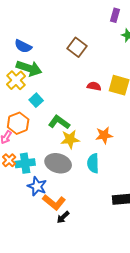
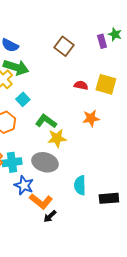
purple rectangle: (115, 15) -> (102, 41), moved, turned -32
orange star: (104, 135) -> (91, 118), moved
cyan semicircle: (93, 163) -> (80, 185), moved

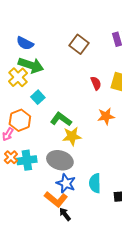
red semicircle: (81, 85) -> (96, 83), turned 56
blue star: (24, 185) -> (66, 183), moved
black arrow: (50, 216) -> (65, 214), turned 96

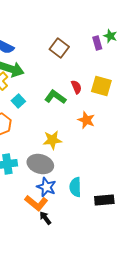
orange star: (106, 116) -> (86, 120), turned 30
green L-shape: (61, 119) -> (55, 97), moved

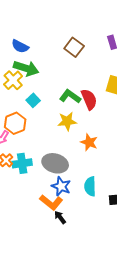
red semicircle: (76, 87) -> (89, 99), moved, size x1.5
orange star: (86, 120) -> (89, 142), moved
yellow star: (52, 140) -> (67, 121), moved

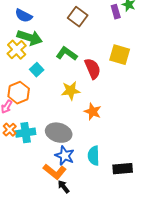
green L-shape: (70, 96) -> (67, 54), moved

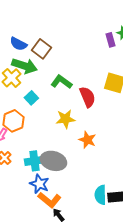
brown square: (78, 17) -> (41, 49), moved
cyan cross: (26, 133) -> (34, 161), moved
blue star: (65, 156) -> (39, 184), moved
cyan semicircle: (94, 156) -> (100, 195), moved

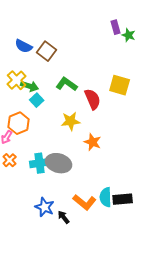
purple rectangle: (110, 40) -> (116, 27), moved
green arrow: (24, 66) -> (30, 86), moved, size x0.7
blue star: (39, 184) -> (45, 207), moved
orange L-shape: (49, 200) -> (85, 202), moved

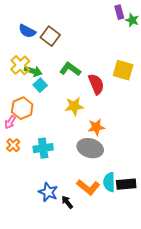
orange star: (93, 142) -> (96, 127), turned -30
gray ellipse: (59, 163) -> (90, 148), moved

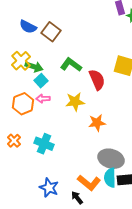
pink arrow: (10, 122) -> (43, 99), moved, turned 56
cyan cross: (43, 148) -> (44, 144), turned 30
gray ellipse: (90, 148) -> (111, 159), moved
black arrow: (67, 202) -> (77, 198), moved

